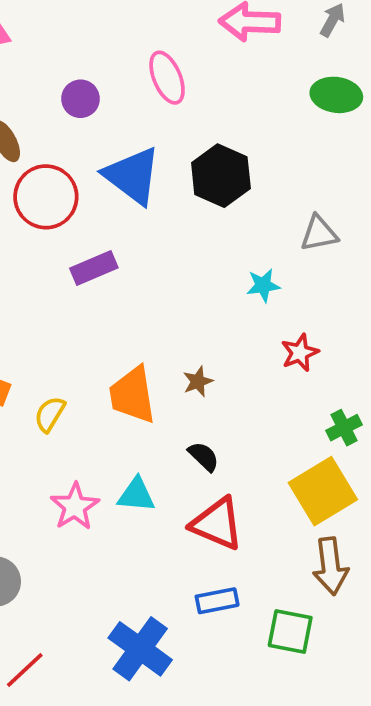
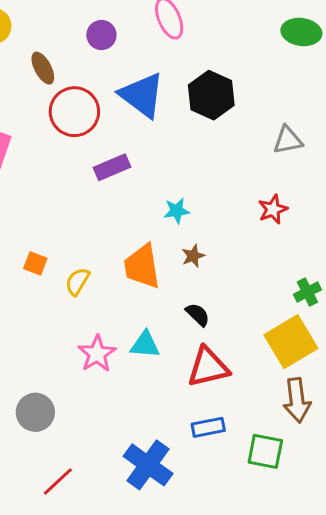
cyan star: (263, 285) -> (177, 211), moved
red star: (300, 353) -> (273, 209), moved
red triangle: (217, 524) -> (208, 367), turned -36

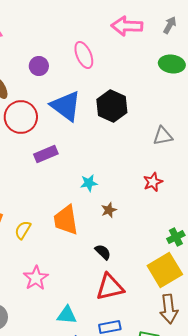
brown star: (193, 256) -> (109, 210), moved
cyan triangle: (145, 345) -> (67, 315), moved

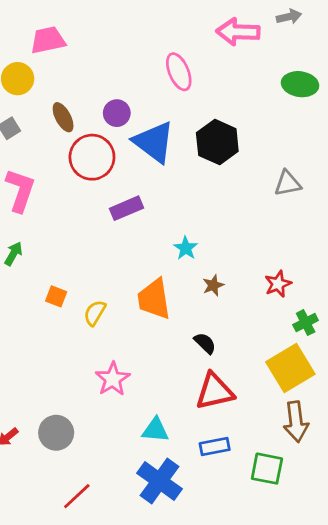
gray arrow: (170, 25) -> (289, 17), moved, turned 48
purple circle: (39, 66) -> (117, 113), moved
red star: (153, 182) -> (278, 284), moved
cyan star: (89, 183) -> (186, 248), turned -30

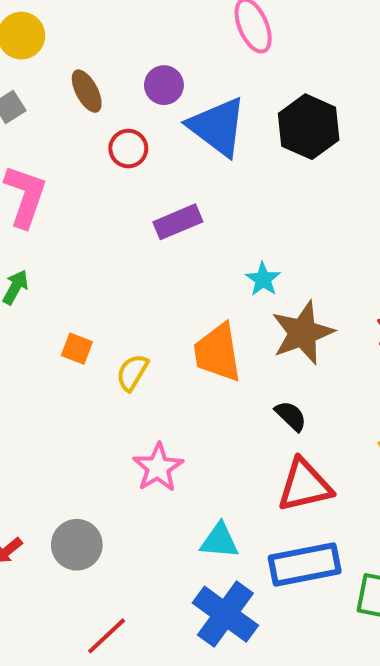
red circle: (92, 157) -> (128, 149), size x0.6
brown star: (213, 285) -> (303, 333), size x2.0
blue rectangle: (215, 447) -> (305, 565), size x1.6

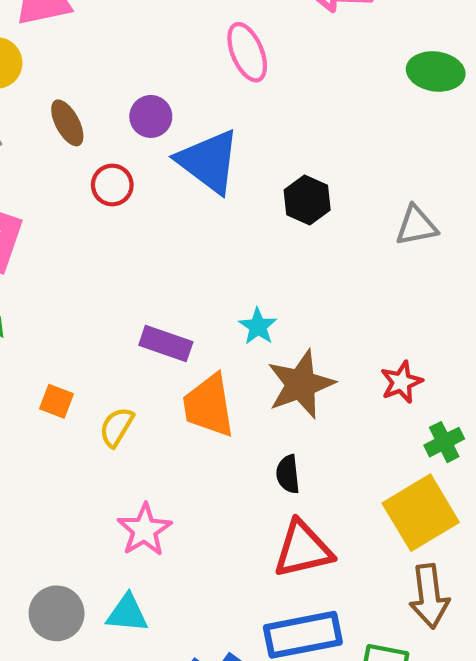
black hexagon: (309, 127) -> (307, 200), moved, size x0.7
purple rectangle: (178, 222) -> (166, 344), moved, turned 42
black semicircle: (291, 416) -> (288, 474), turned -140
cyan triangle: (219, 541) -> (127, 613), moved

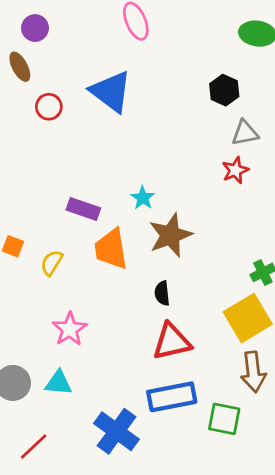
purple circle: (151, 116) -> (35, 28), moved
black hexagon: (307, 200) -> (224, 90), moved
red star: (401, 382) -> (235, 170), moved

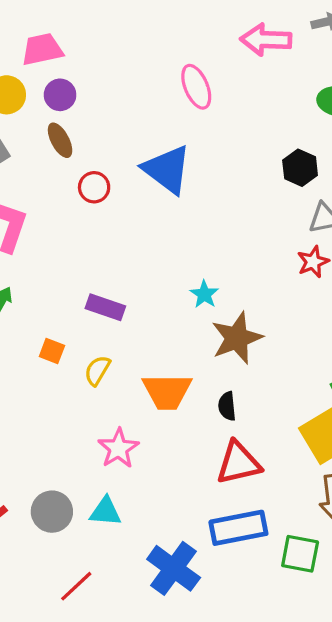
purple circle: (35, 28) -> (60, 95), moved
purple rectangle: (83, 209) -> (105, 307), moved
orange trapezoid: (111, 249) -> (167, 392), moved, turned -81

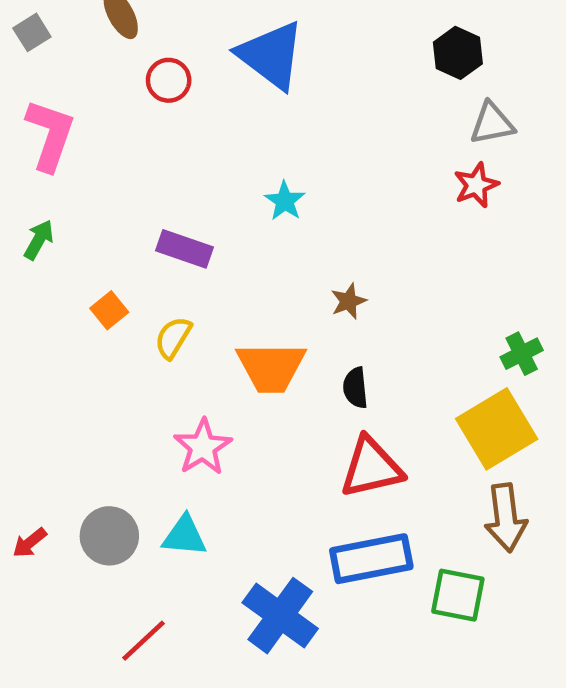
cyan star: (204, 294) -> (285, 201), moved
brown star: (237, 338) -> (349, 301), moved, size x0.5
orange square: (52, 351) -> (109, 310), turned 30

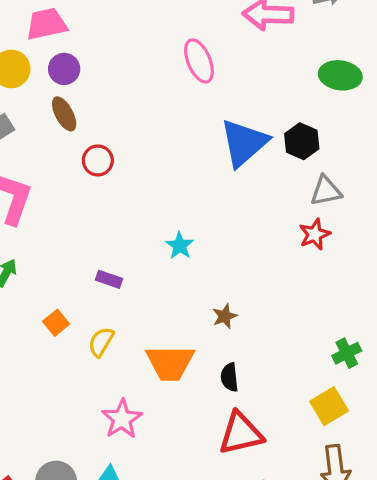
blue triangle: (271, 55) -> (244, 143), moved, turned 42
purple rectangle: (185, 249) -> (109, 279), size x0.7
yellow square: (497, 429) -> (329, 406), size x0.7

